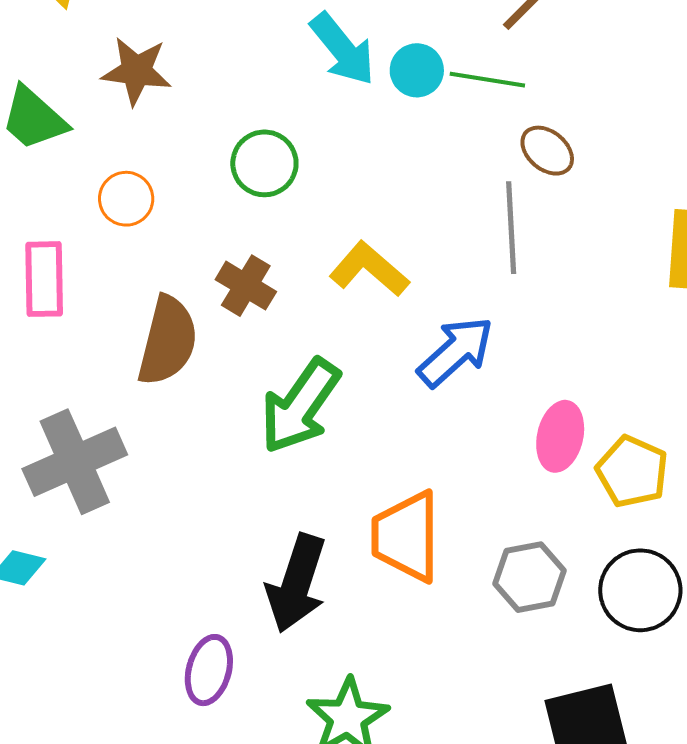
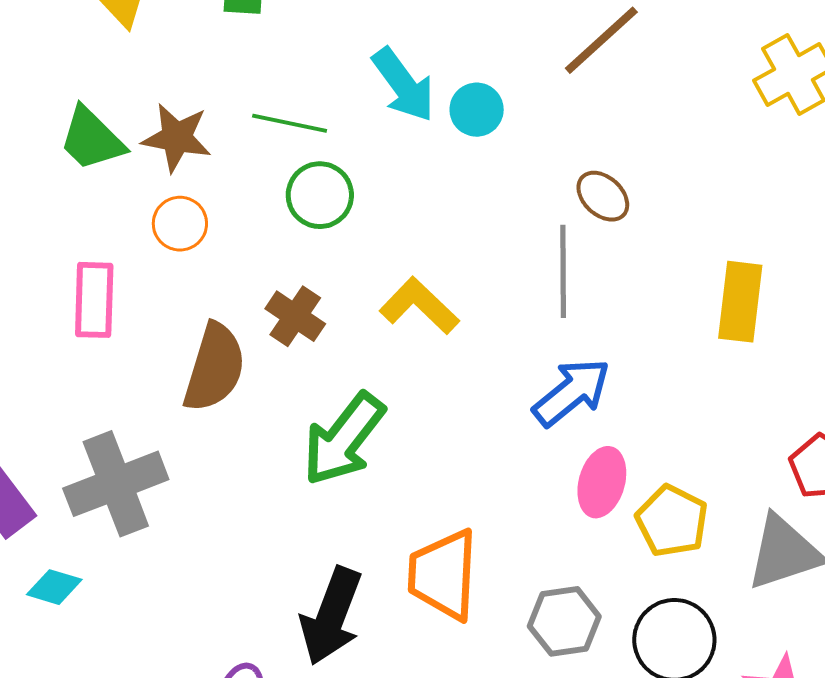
brown star: (136, 71) -> (177, 138), moved
green line: (487, 80) -> (290, 123), moved
blue arrow: (456, 352) -> (572, 392), moved

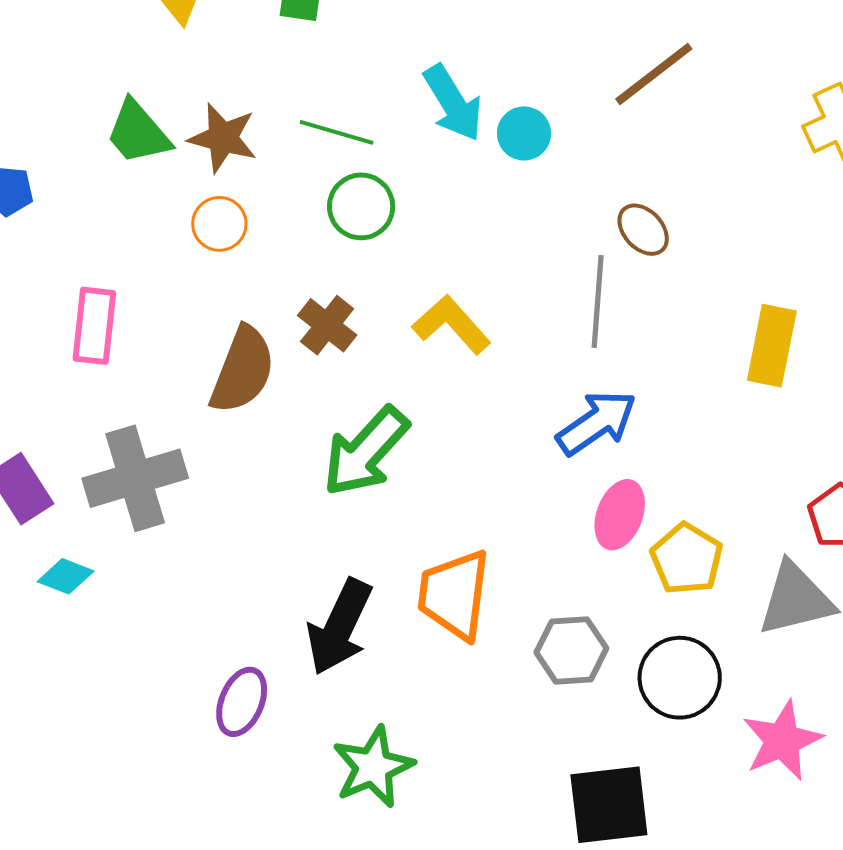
pink rectangle: (94, 300) -> (94, 326), moved

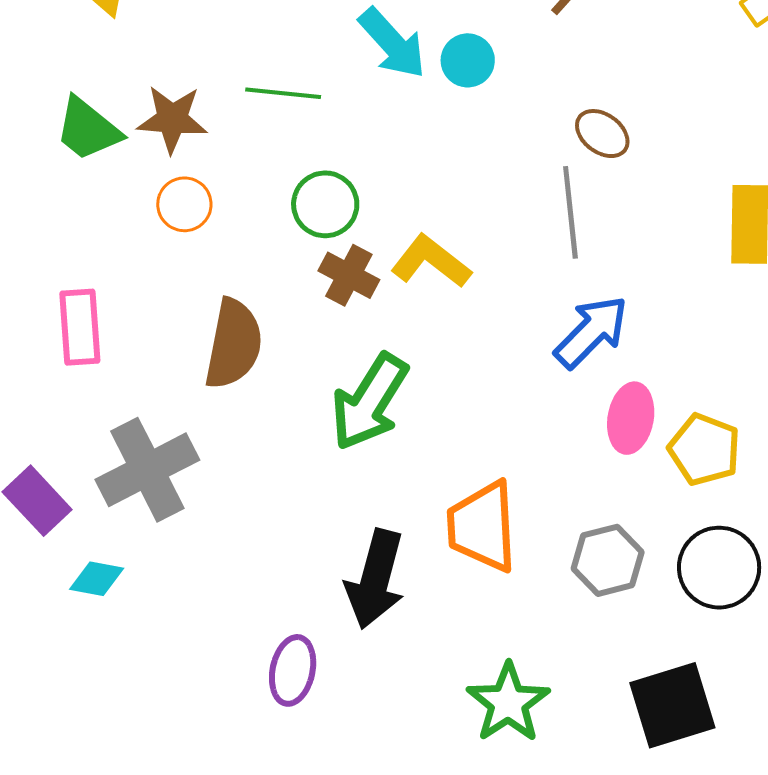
green circle: (361, 206) -> (325, 204), moved
brown cross: (327, 325) -> (349, 275), moved
green star: (373, 767) -> (508, 703), moved

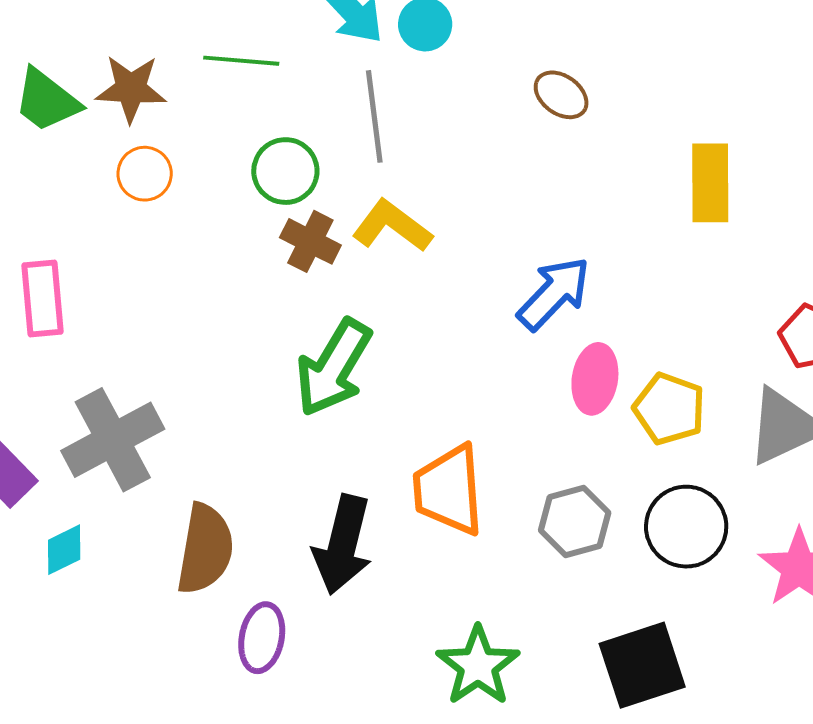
gray line: (570, 212) -> (374, 116), moved
brown semicircle: (234, 344) -> (205, 549), moved
cyan diamond: (97, 579) -> (64, 550), turned -36

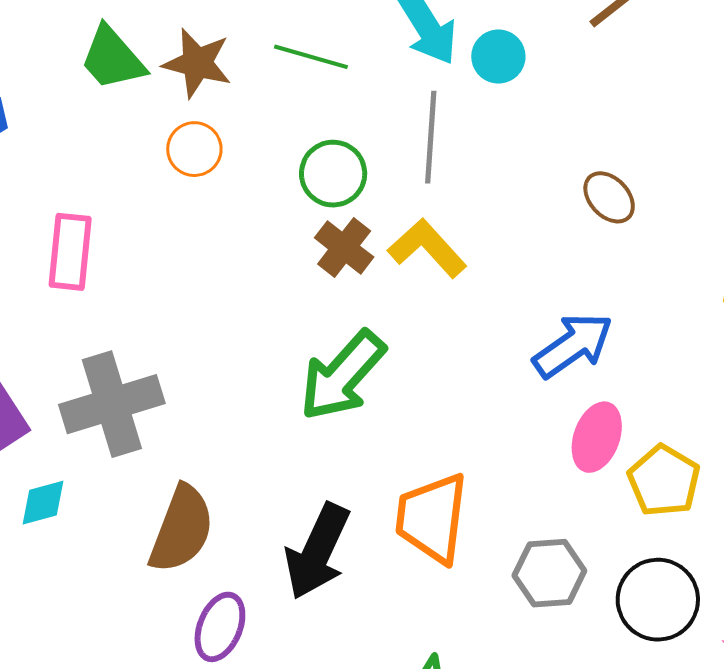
brown ellipse: (561, 95) -> (609, 197), moved

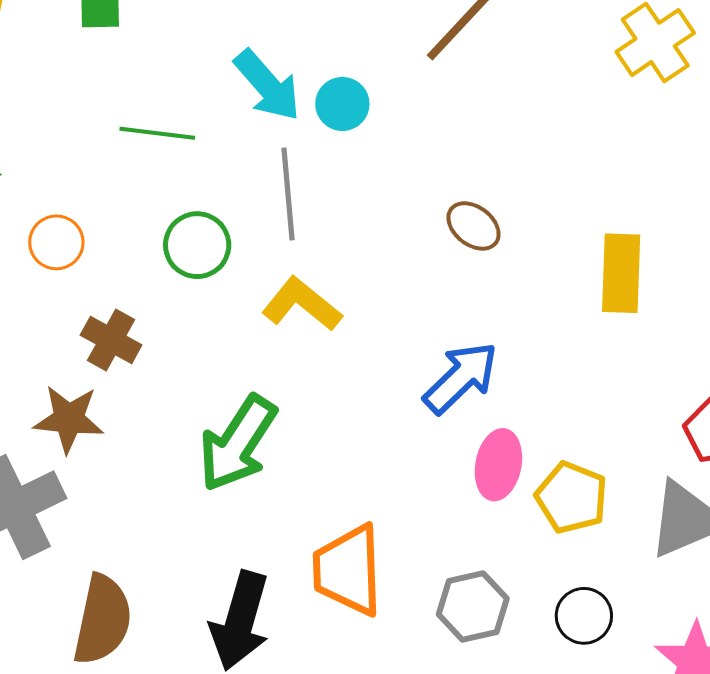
brown star: (197, 63) -> (69, 419), moved
brown cross: (344, 247) -> (111, 340), moved
black circle: (658, 600) -> (584, 616), size x0.7

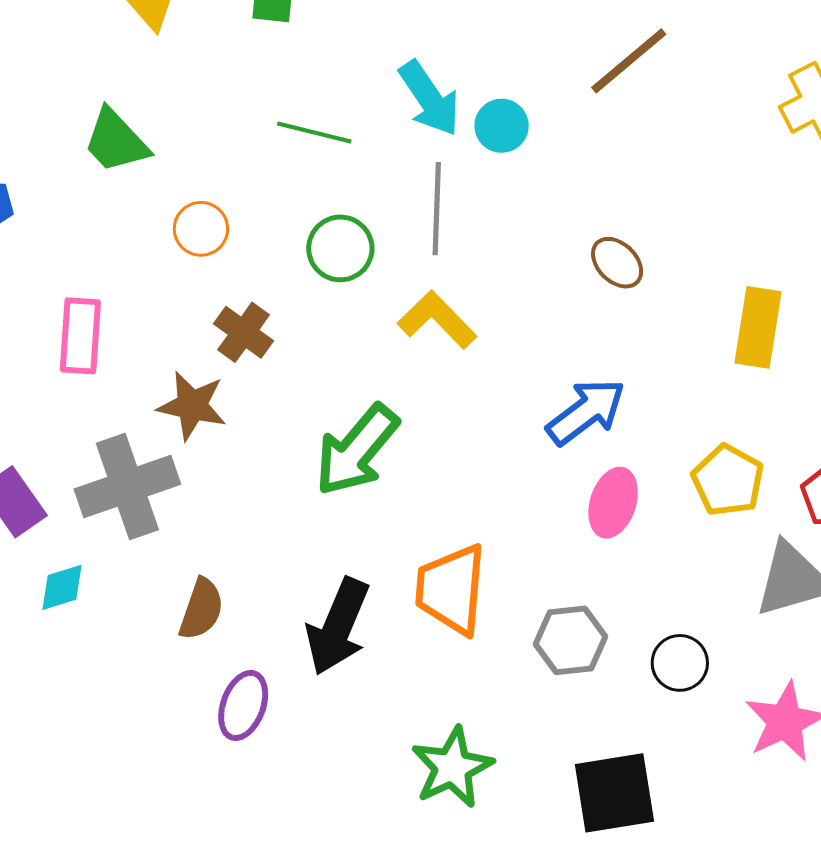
yellow pentagon: (572, 497) -> (728, 480), moved
brown semicircle: (102, 620) -> (201, 609), size x0.7

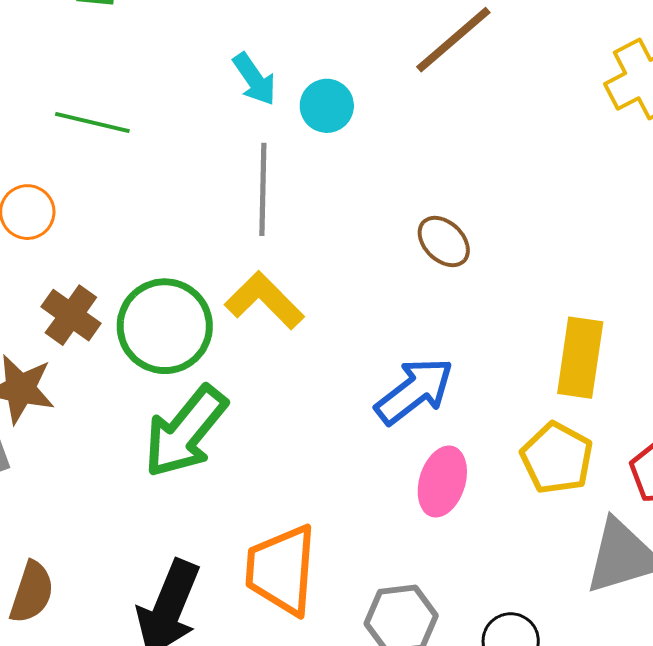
cyan arrow: (429, 98) -> (254, 79), size x0.7
green line: (314, 133) -> (92, 123), moved
green circle: (340, 248) -> (165, 326), moved, size x1.4
yellow rectangle: (758, 327) -> (580, 358), moved

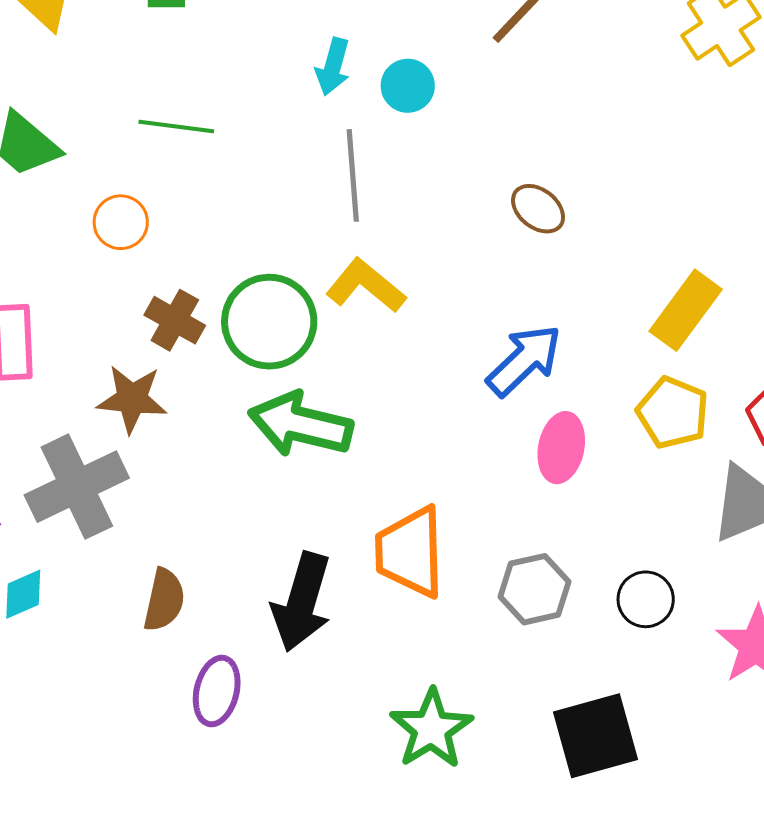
cyan arrow: (254, 79) -> (333, 67), turned 56
yellow rectangle: (580, 358) -> (686, 310), turned 34
green arrow: (185, 432) -> (301, 424), turned 70

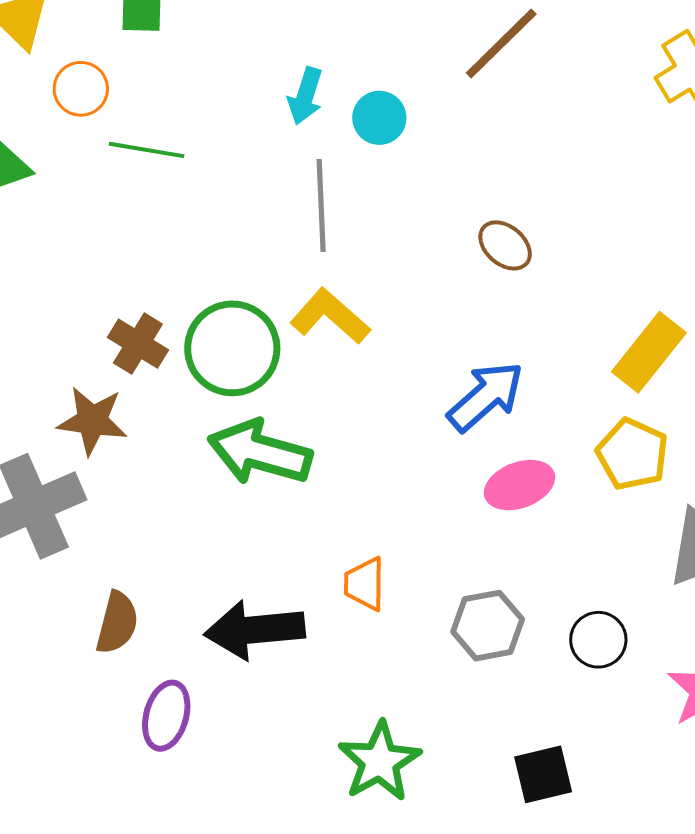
orange circle: (121, 222) -> (81, 89), moved
pink ellipse: (561, 448) -> (520, 485), turned 56
orange trapezoid: (410, 552) -> (365, 584), size x0.6
black arrow: (302, 602) -> (255, 630), turned 66
black square: (595, 736) -> (543, 774), size x0.7

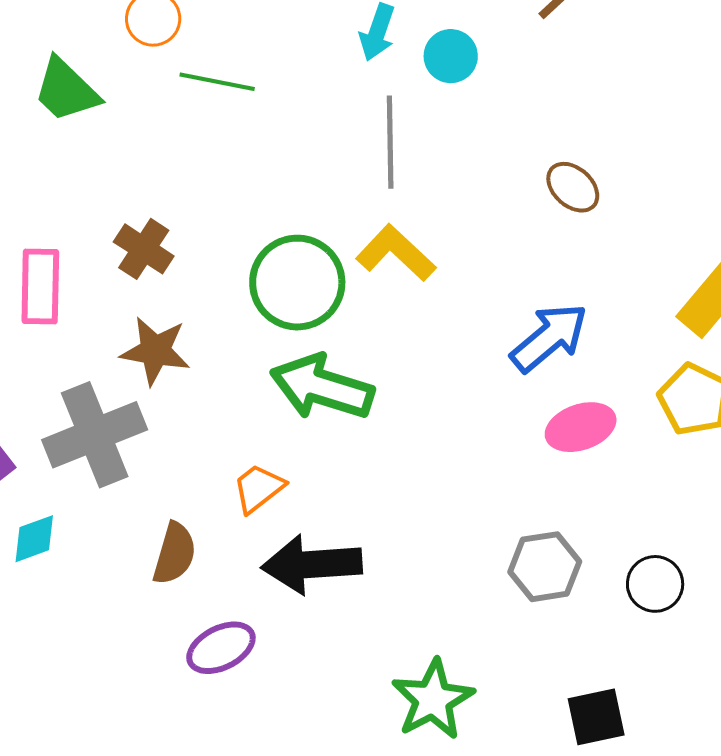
brown cross: (138, 344) -> (144, 249), moved
orange trapezoid: (365, 584) -> (258, 488), moved, turned 50
purple ellipse: (166, 716) -> (221, 648), turned 46

